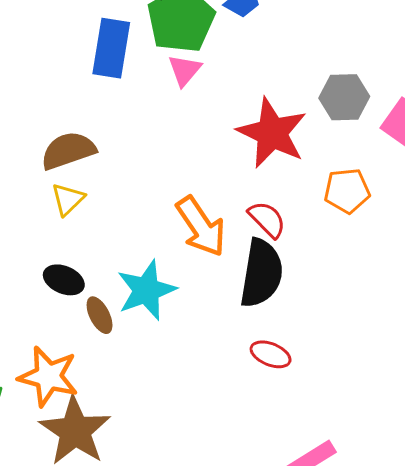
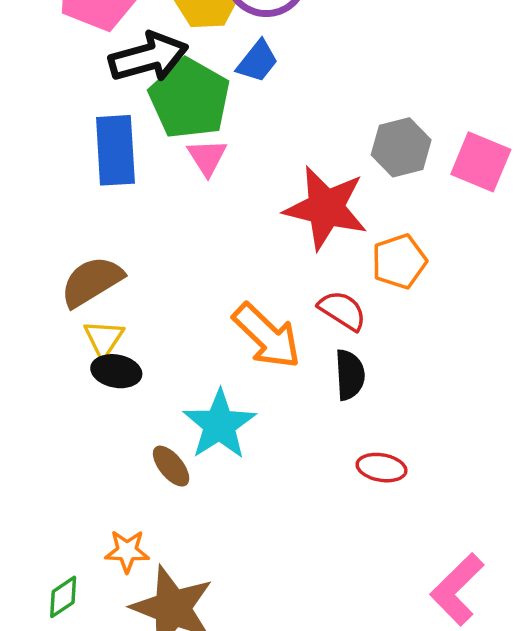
orange pentagon: (347, 191) -> (399, 261), moved
black semicircle: (261, 273) -> (350, 375), size x0.6
black ellipse: (64, 280) -> (116, 371), moved
orange star: (48, 376) -> (127, 551), size x0.6

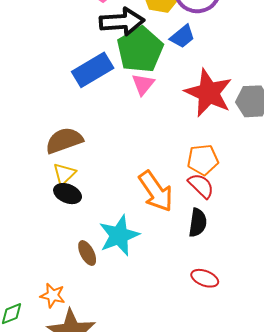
blue rectangle: (115, 150) -> (93, 70), turned 51
red star: (326, 208) -> (209, 93), moved
orange pentagon: (399, 261) -> (203, 160), moved

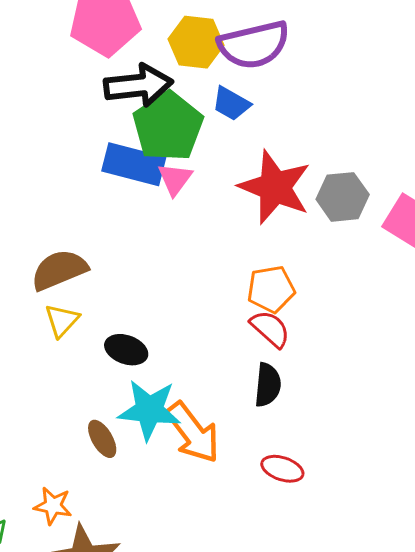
blue trapezoid: (182, 36) -> (231, 104), turned 72
blue rectangle: (93, 70) -> (134, 164), moved, turned 48
orange arrow: (156, 191) -> (193, 433), moved
black ellipse: (68, 194) -> (126, 350), moved
cyan star: (119, 235) -> (149, 410), turned 30

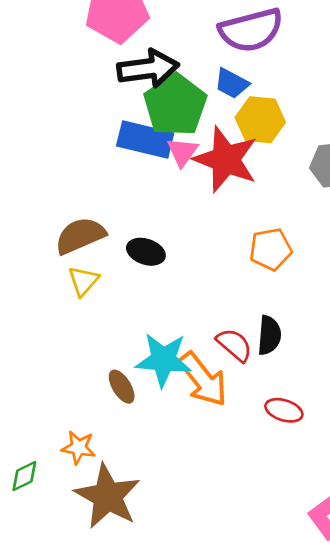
yellow hexagon: (196, 42) -> (260, 120), moved
red star: (275, 187) -> (226, 159), moved
red semicircle: (270, 329) -> (234, 345), moved
black ellipse: (126, 350) -> (146, 252), moved

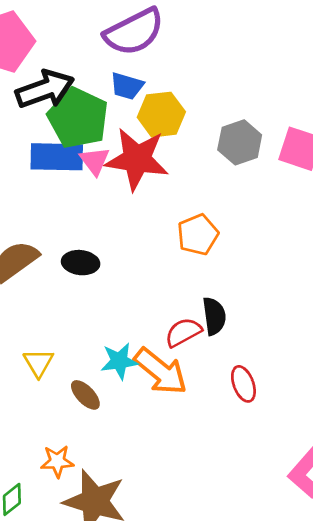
yellow triangle: (83, 281) -> (38, 363), moved
red semicircle: (234, 345) -> (183, 332), turned -57
cyan star: (163, 360) -> (119, 361), size x0.7
red ellipse: (284, 410) -> (243, 384), turned 64

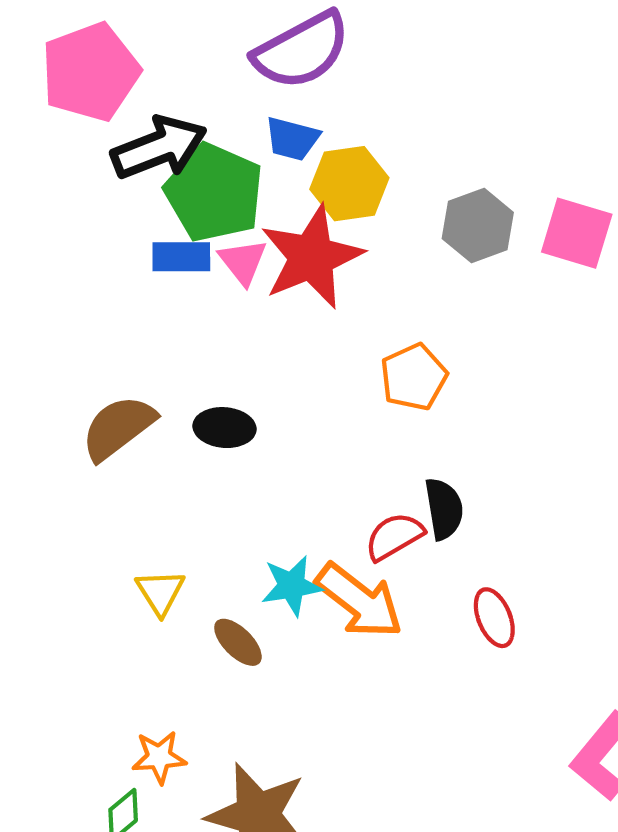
blue rectangle: (57, 157) -> (181, 257), size x0.7
red star: (137, 159) -> (312, 257), turned -30
orange star: (57, 461) -> (159, 757), moved

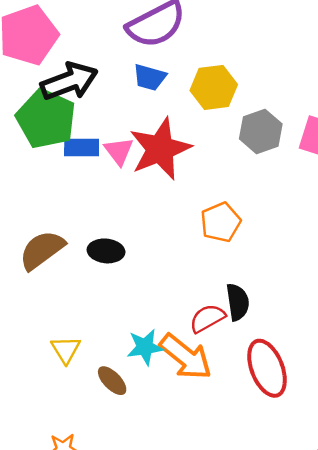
yellow hexagon: (349, 184) -> (214, 87), moved
green pentagon: (214, 193) -> (46, 119), moved
red ellipse: (494, 618) -> (267, 368), size x1.6

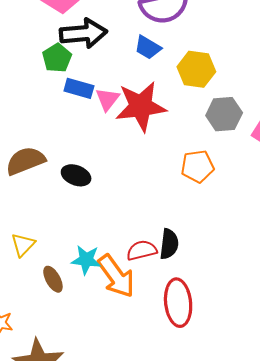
green pentagon: (46, 119) -> (57, 58), size x0.6
orange pentagon: (221, 222) -> (198, 166), moved

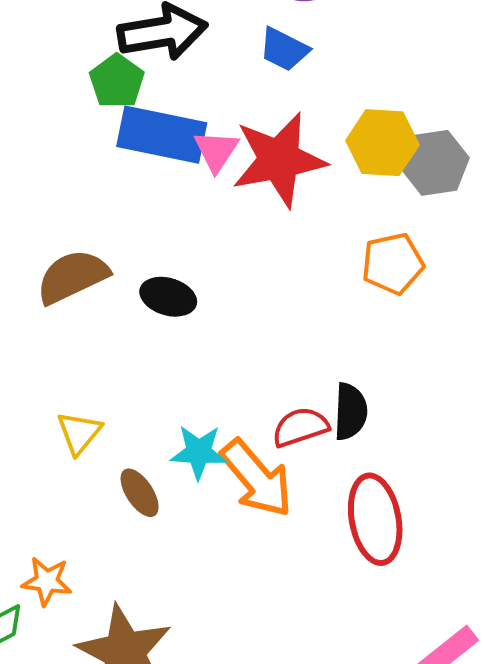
yellow hexagon: (196, 69) -> (382, 143), moved
blue rectangle: (79, 88) -> (162, 135), size x1.6

